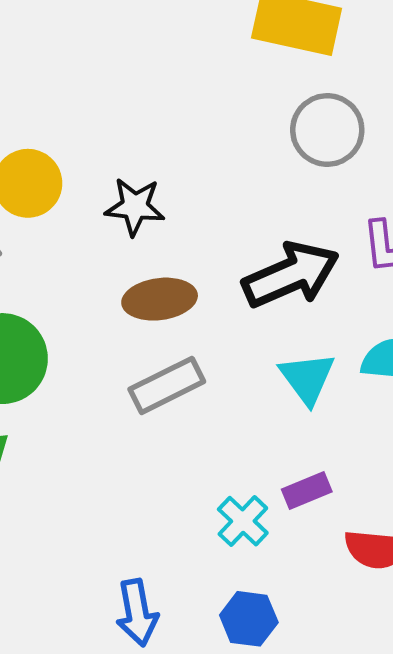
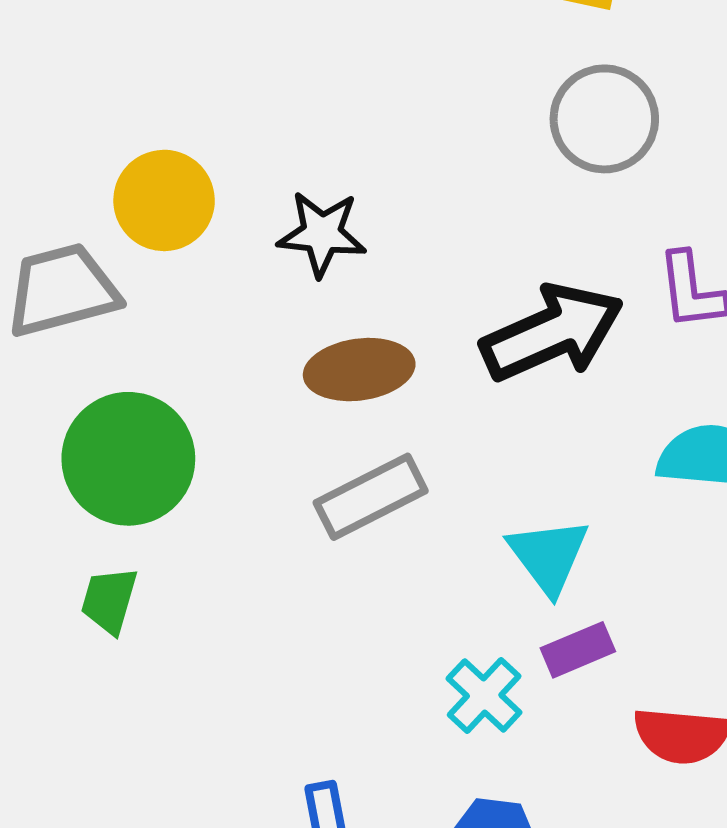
cyan triangle: (307, 378) -> (548, 556), moved

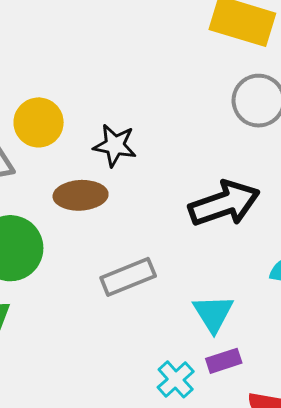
brown ellipse: (359, 370) -> (81, 195), moved

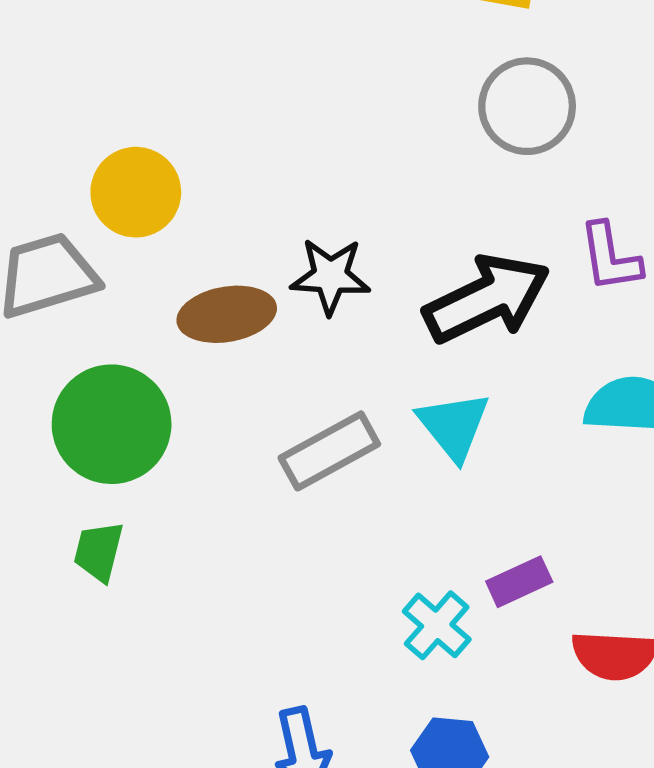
black star: (115, 145) -> (330, 276), moved
cyan triangle: (213, 313) -> (454, 426), moved

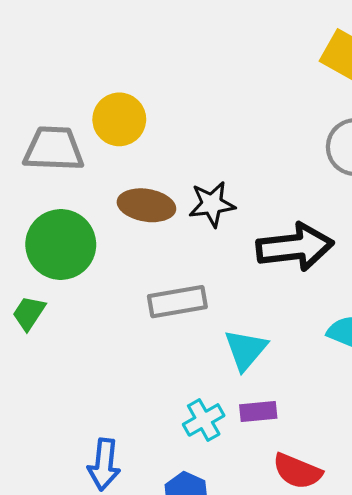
black star: (330, 276) -> (212, 204), turned -30
cyan triangle: (454, 426) -> (246, 350), moved

